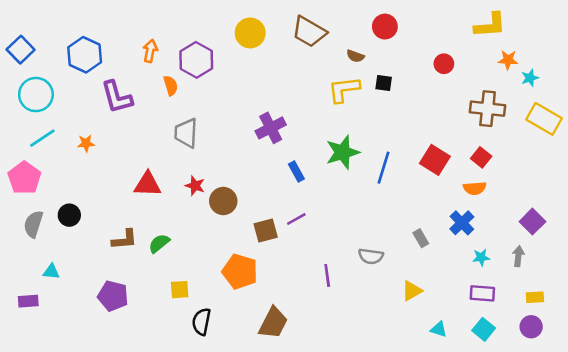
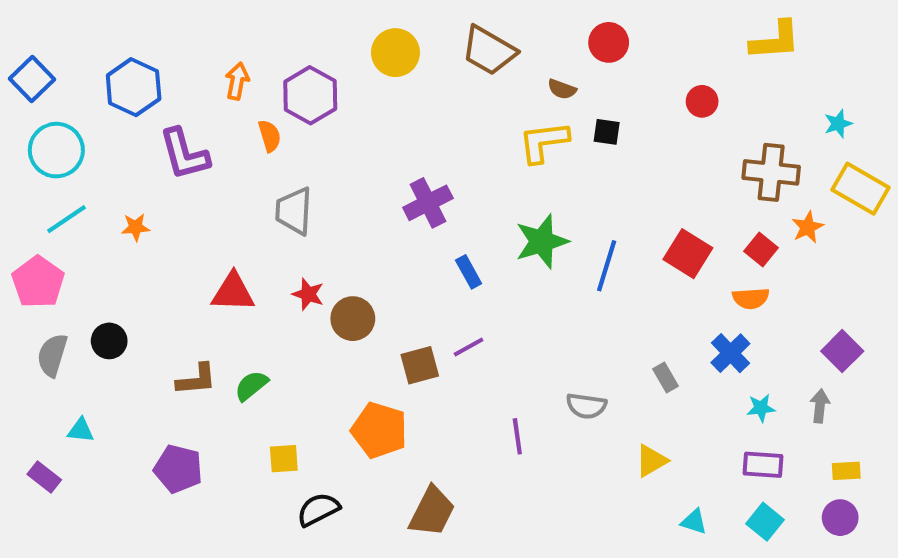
orange star: (508, 60) -> (808, 227), moved, turned -30
purple rectangle: (28, 301) -> (44, 477), turned 42
black semicircle: (201, 322) -> (318, 509), turned 52

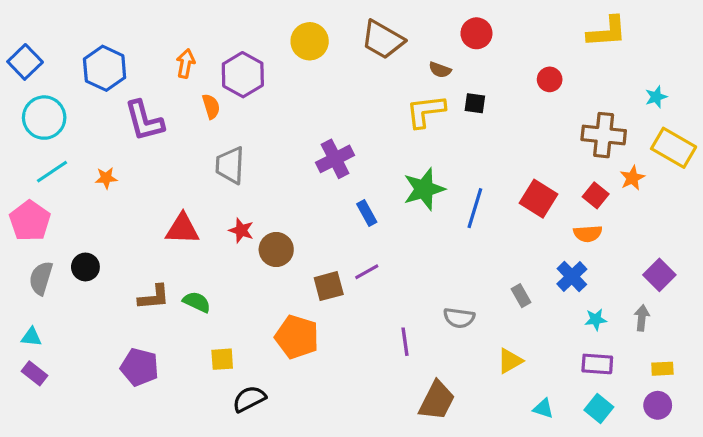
green semicircle: (251, 386) -> (197, 302), turned 64
cyan triangle: (81, 430) -> (31, 337), moved
brown trapezoid: (432, 511) -> (437, 401), moved

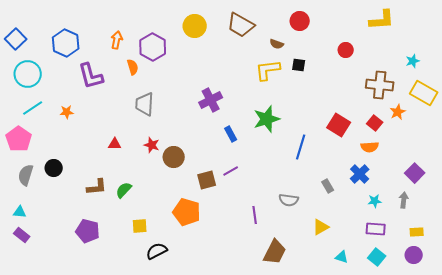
blue line: (475, 208) -> (301, 147), moved
red triangle: (182, 229) -> (115, 144), size x0.6
green semicircle: (197, 302) -> (124, 190), turned -72

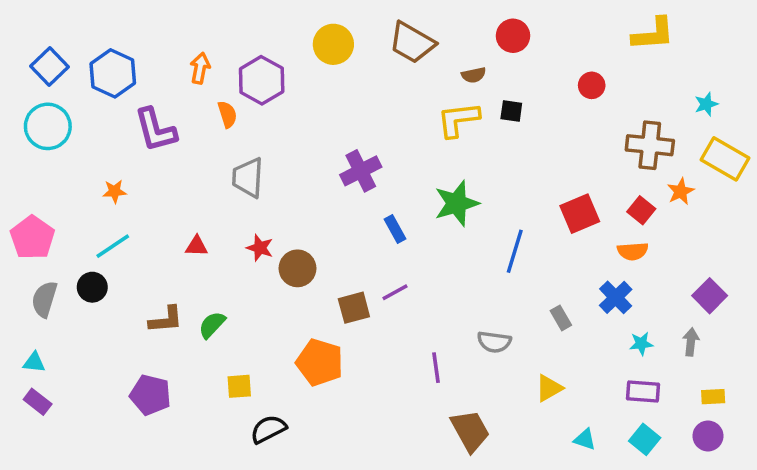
blue square: (16, 39) -> (49, 67), moved
brown semicircle: (277, 44) -> (474, 75), turned -32
cyan line: (33, 108) -> (113, 246), moved
red square: (339, 125) -> (580, 214), turned 35
brown trapezoid: (275, 252) -> (470, 431), turned -56

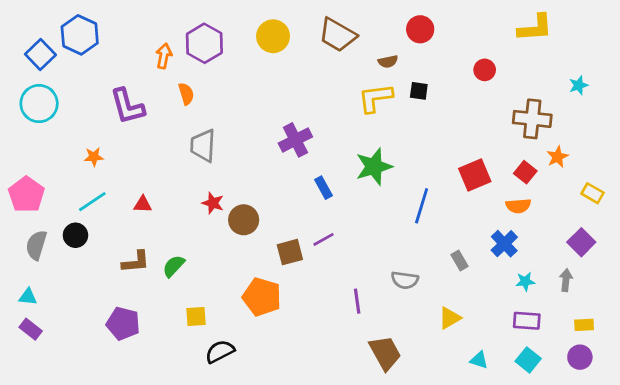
blue hexagon: (113, 73) -> (80, 35), moved
purple hexagon: (262, 80) -> (204, 43), moved
yellow rectangle: (725, 159) -> (593, 193), moved, size x0.6
red triangle: (197, 246) -> (143, 204), moved

